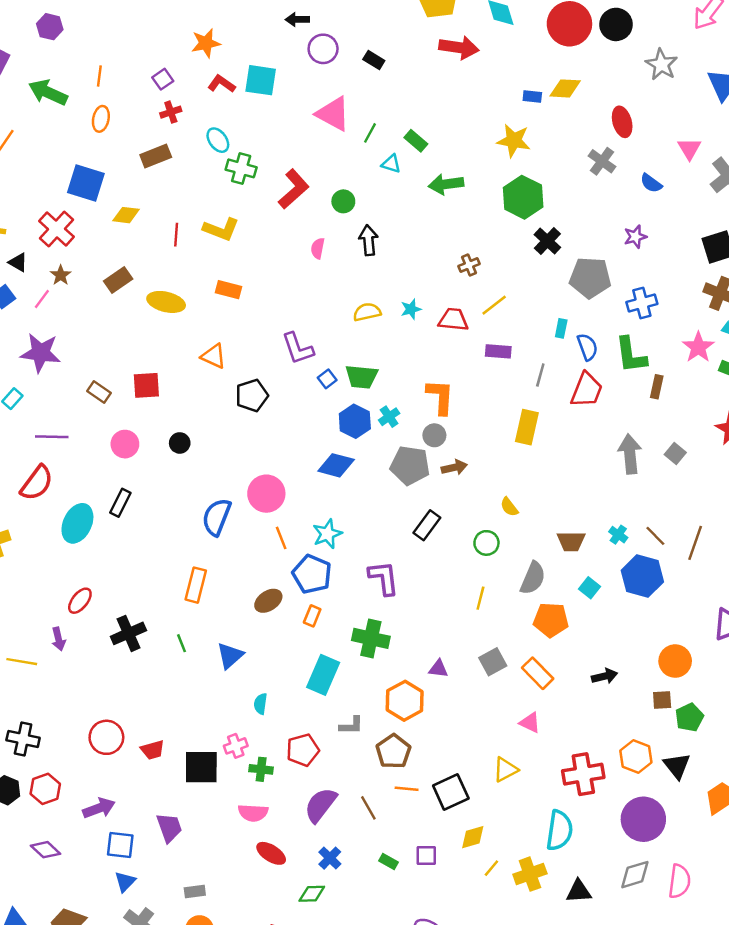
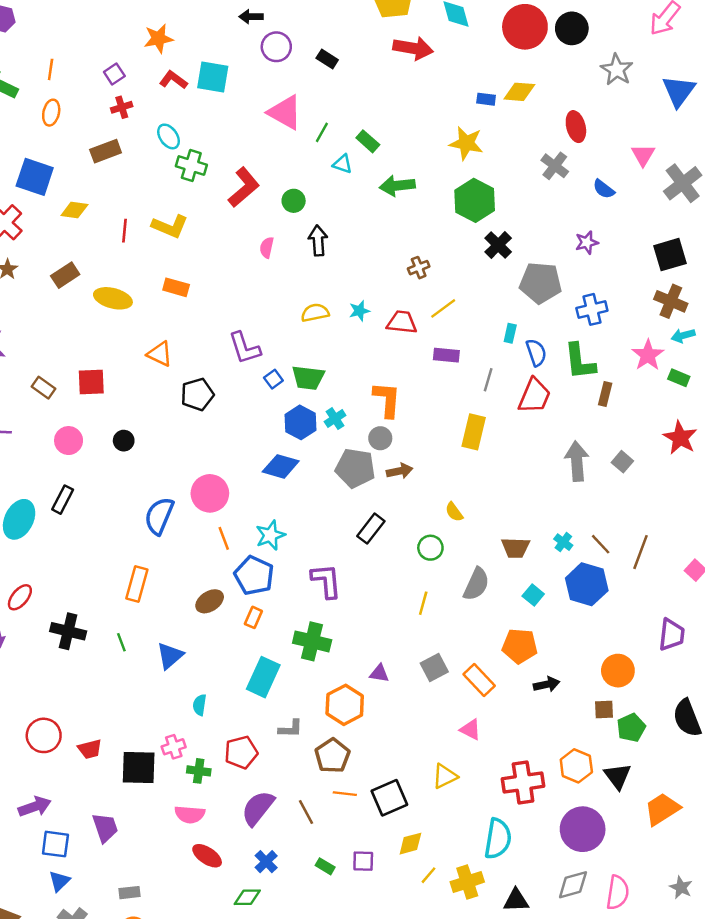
orange pentagon: (551, 620) -> (520, 646), moved
black cross: (128, 633) -> (68, 631), turned 36

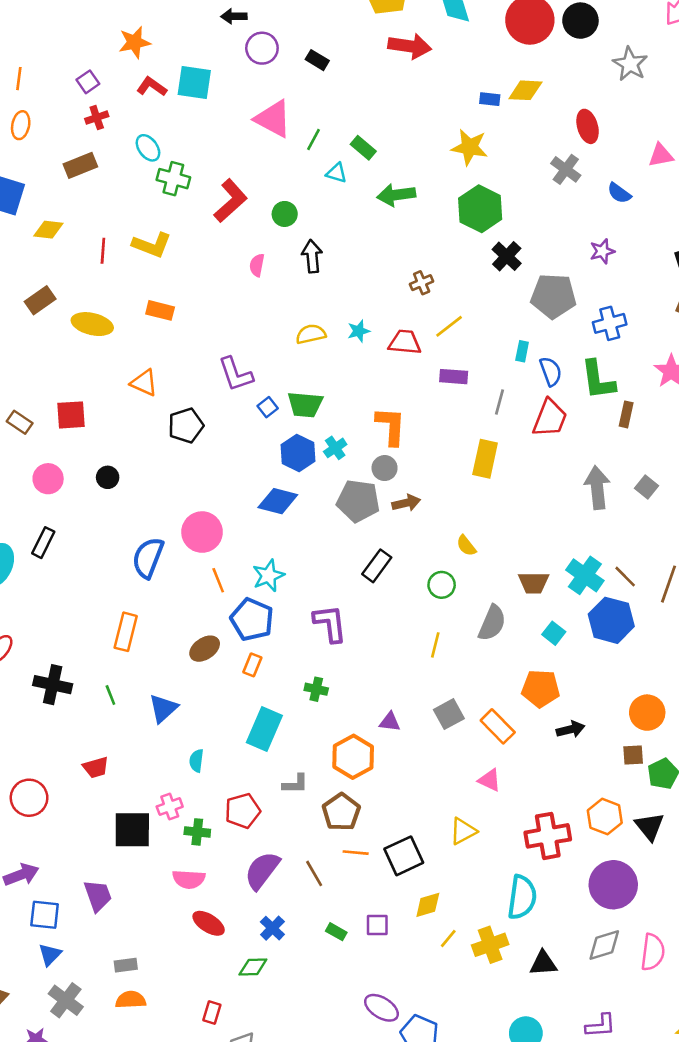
pink triangle: (643, 155) -> (661, 155), turned 50
cyan cross: (563, 542) -> (585, 575), size x1.8
green cross: (312, 641) -> (316, 689), size x0.6
red trapezoid: (90, 749) -> (96, 767), moved

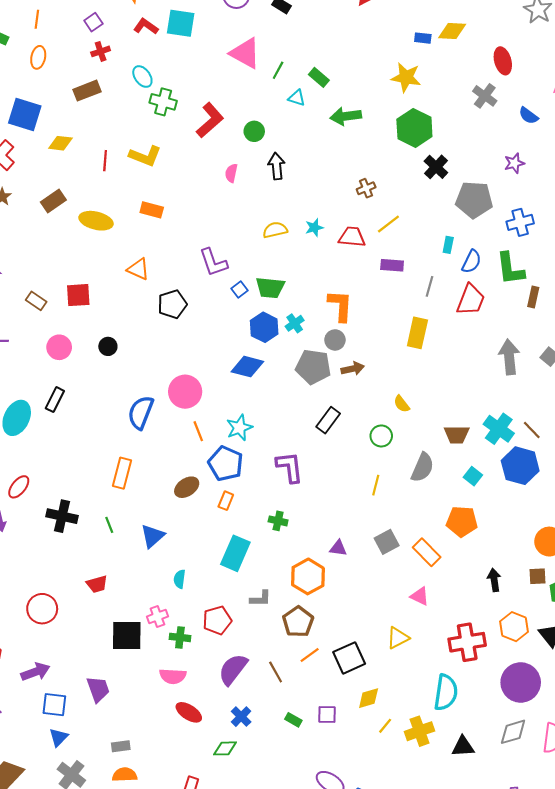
blue semicircle: (551, 371) -> (472, 261), turned 45
black arrow: (570, 729) -> (494, 580), moved, turned -85
orange line: (356, 853) -> (310, 655), turned -42

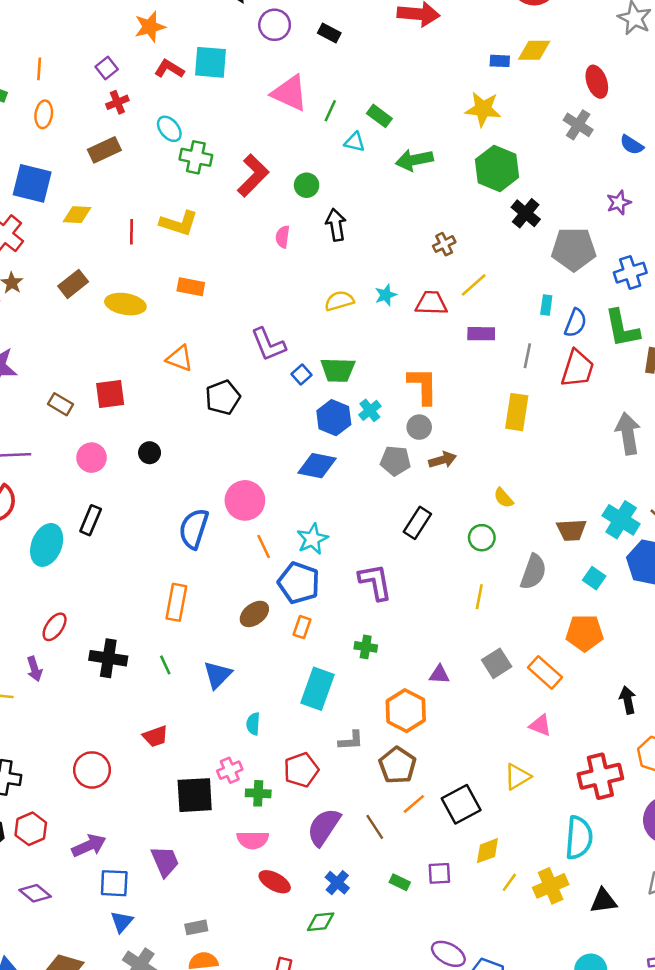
gray pentagon: (313, 367) -> (395, 461), size x0.7

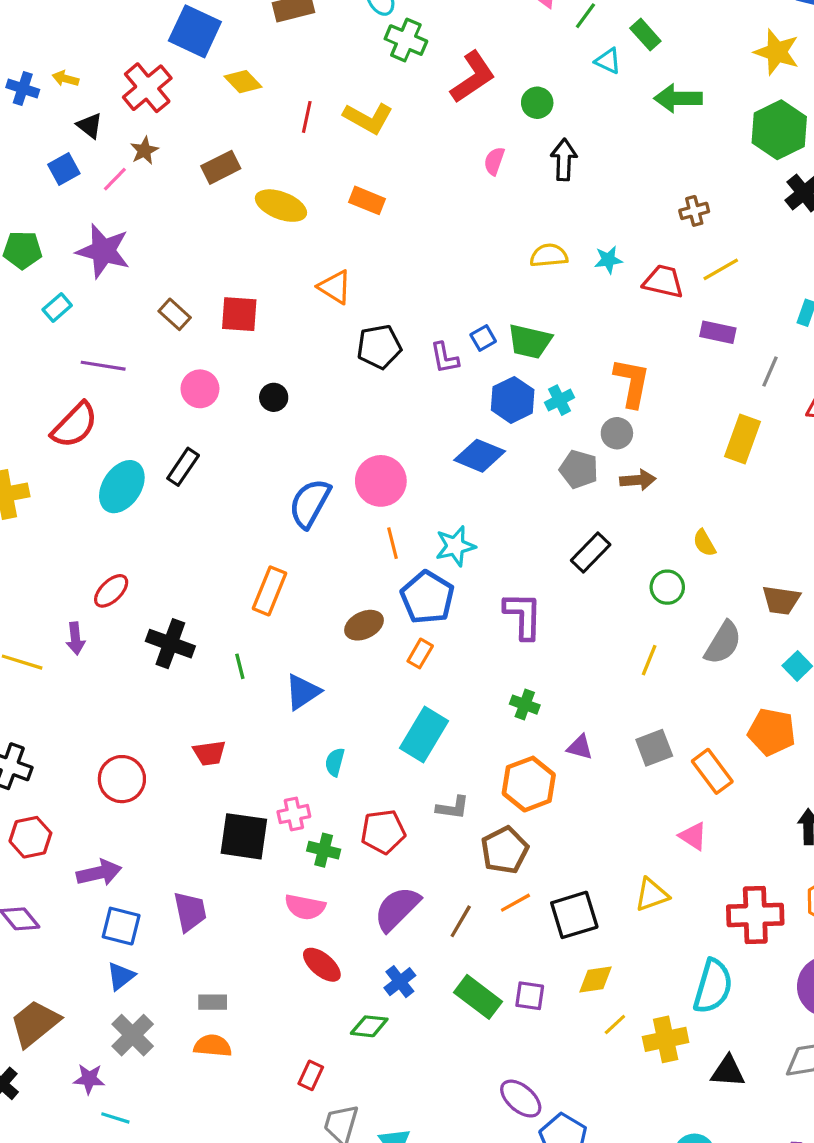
yellow diamond: (77, 215) -> (243, 82), turned 32
purple L-shape: (268, 344) -> (445, 358), moved, size x0.7
green cross: (366, 647) -> (525, 705), moved
brown line: (375, 827) -> (461, 921), turned 52
green rectangle: (400, 882) -> (478, 997), size x1.8

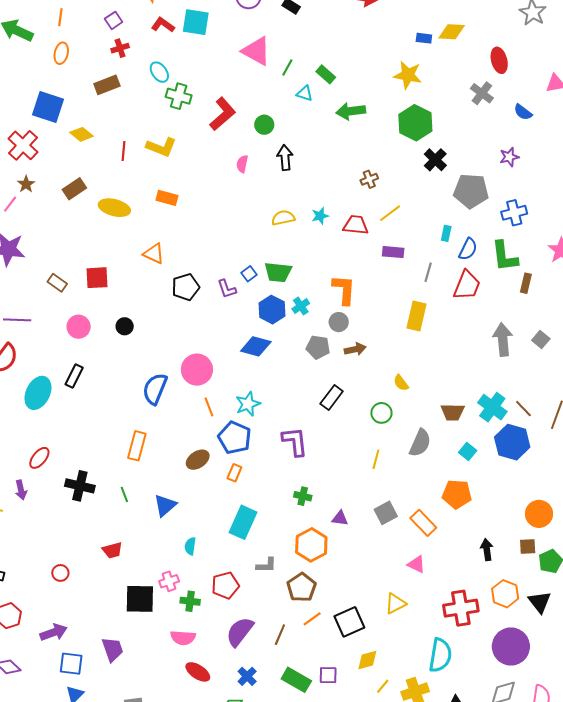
red circle: (122, 779) -> (60, 573), size x0.6

